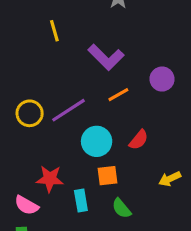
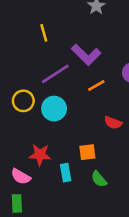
purple line: (69, 110) -> (55, 74), moved
red semicircle: (139, 140) -> (113, 123), turned 72
cyan circle: (97, 141) -> (54, 109), moved

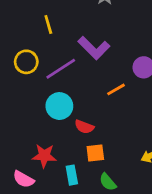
orange line: (96, 85) -> (116, 89), moved
yellow circle: (23, 101) -> (26, 62), moved
red semicircle: (113, 123) -> (84, 127), moved

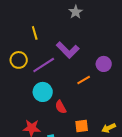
red semicircle: (84, 127) -> (61, 107), turned 40
orange square: (95, 153) -> (82, 126), moved

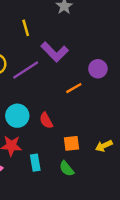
yellow line: (35, 33) -> (26, 28), moved
cyan circle: (43, 92) -> (17, 116), moved

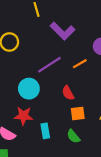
purple line: (26, 70) -> (49, 65), moved
red semicircle: (46, 121) -> (68, 93), moved

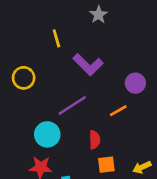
orange line: (80, 64) -> (118, 111), moved
red semicircle: (68, 93) -> (95, 140), turned -152

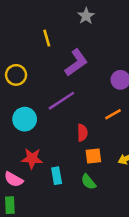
purple L-shape: (88, 65) -> (76, 63), turned -80
orange line: (118, 111) -> (113, 114), moved
cyan circle: (47, 134) -> (25, 119), moved

